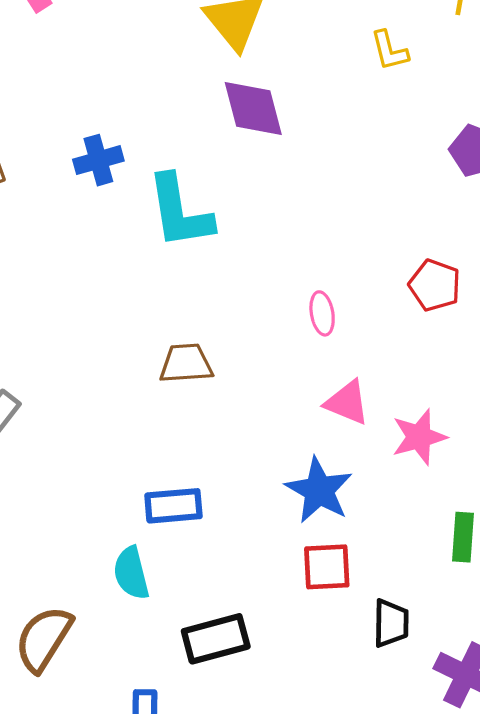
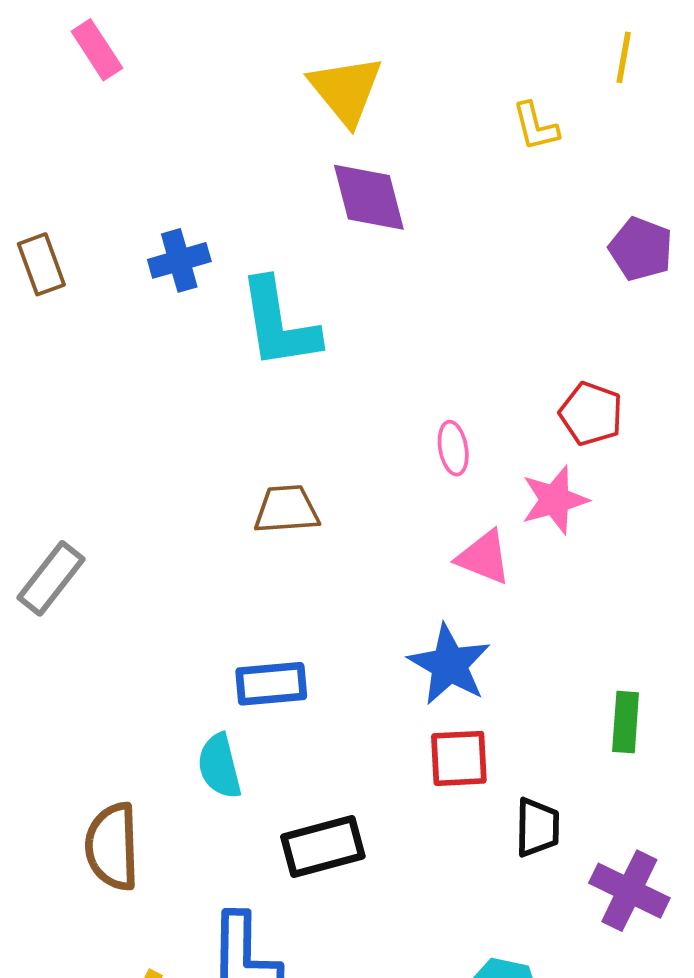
pink star: (419, 437) -> (555, 500), moved
brown semicircle: (44, 639) -> (112, 847), turned -34

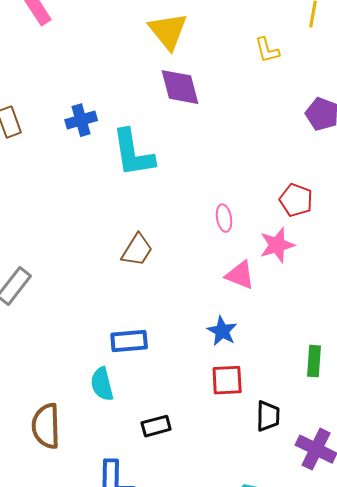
brown trapezoid: (287, 509) -> (137, 250), turned 126
blue star: (449, 665) -> (222, 331), size x0.7
black rectangle: (323, 847) -> (156, 426), size x0.7

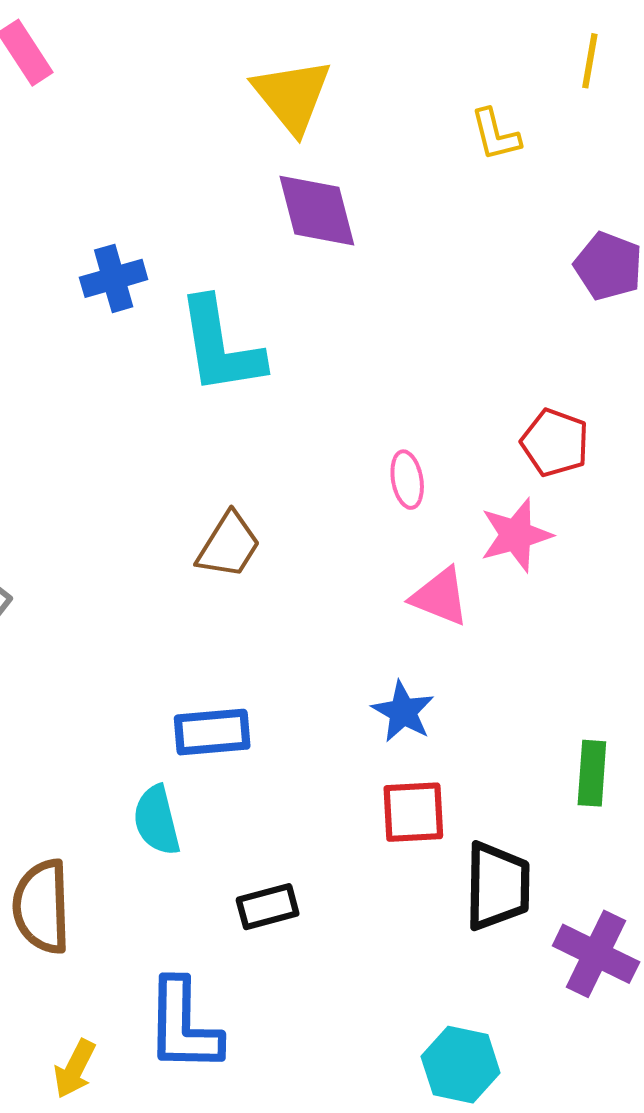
black trapezoid: (268, 416) -> (497, 886), size x1.4

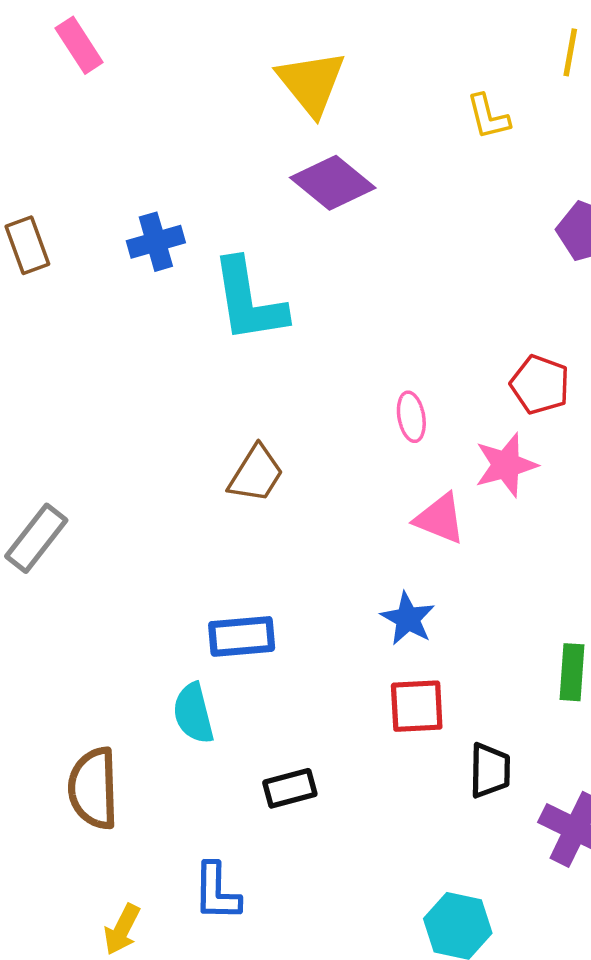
purple diamond: (317, 211) -> (333, 183), turned -36
black trapezoid: (497, 886) -> (490, 770), size x0.7
blue L-shape: (183, 1026) -> (217, 892), size x0.7

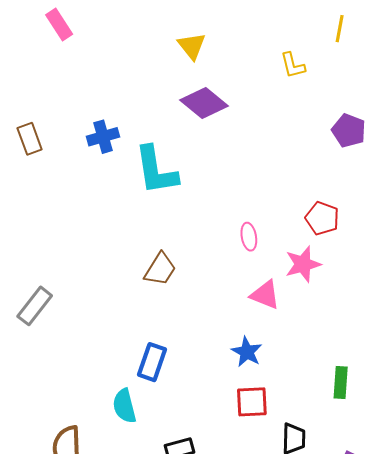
yellow triangle: (311, 83) -> (192, 46), size x0.7
blue rectangle: (242, 636) -> (152, 362), turned -66

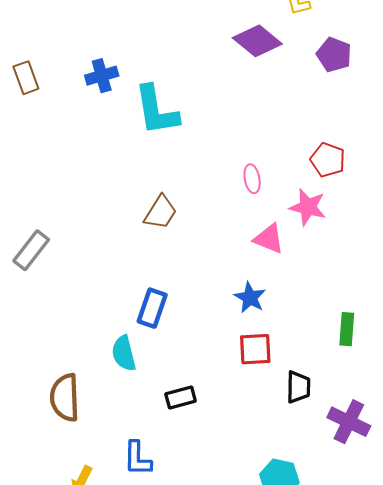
purple diamond: (204, 103) -> (257, 41), moved
purple pentagon: (349, 131) -> (334, 55), moved
pink star: (303, 264) -> (308, 207), turned 30

